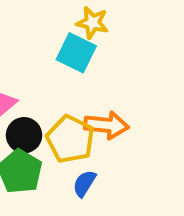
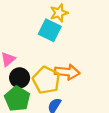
yellow star: (92, 23) -> (59, 13), turned -30

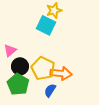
orange arrow: (67, 72) -> (61, 73), moved

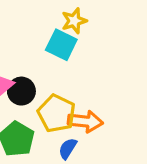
black circle: (20, 66) -> (21, 91), moved

